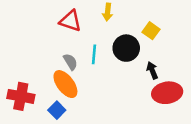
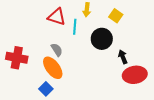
yellow square: (151, 31) -> (116, 16), moved
cyan line: (94, 54) -> (75, 27), moved
red cross: (21, 96) -> (17, 58), moved

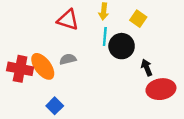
cyan line: (75, 27) -> (105, 37), moved
gray semicircle: (57, 50) -> (68, 59), turned -72
orange ellipse: (53, 68) -> (43, 66), moved

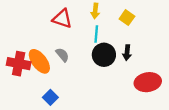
black circle: (122, 46) -> (104, 55), moved
gray semicircle: (68, 59) -> (62, 55), turned 64
black arrow: (147, 68) -> (127, 53), moved, turned -152

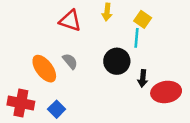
cyan line: (96, 34) -> (137, 38), moved
black arrow: (127, 53) -> (143, 78), moved
red cross: (19, 64) -> (21, 103), moved

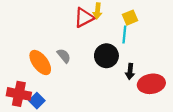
yellow square: (143, 19) -> (130, 18), turned 32
red triangle: (70, 21) -> (84, 18), moved, turned -45
blue square: (57, 109) -> (37, 101), moved

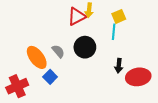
black circle: (106, 56) -> (85, 47), moved
red cross: (19, 94) -> (17, 86), turned -35
blue square: (37, 101) -> (50, 77), moved

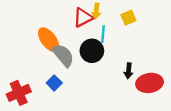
cyan line: (114, 32) -> (103, 34), moved
gray semicircle: (58, 51) -> (63, 55), size x1.6
orange ellipse: (37, 57) -> (49, 40), moved

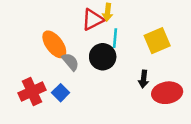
yellow square: (128, 18) -> (157, 41), moved, size x1.5
gray semicircle: (63, 55) -> (70, 62), size x0.7
red cross: (19, 93) -> (32, 91), moved

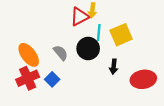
yellow square: (157, 41) -> (121, 35), moved
orange ellipse: (54, 44) -> (29, 55), moved
black arrow: (144, 79) -> (114, 67), moved

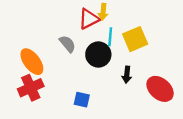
gray semicircle: (61, 53) -> (67, 44), moved
blue square: (52, 79) -> (82, 100), moved, turned -32
red ellipse: (143, 79) -> (160, 89), turned 50

